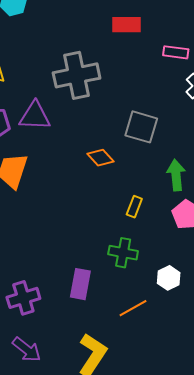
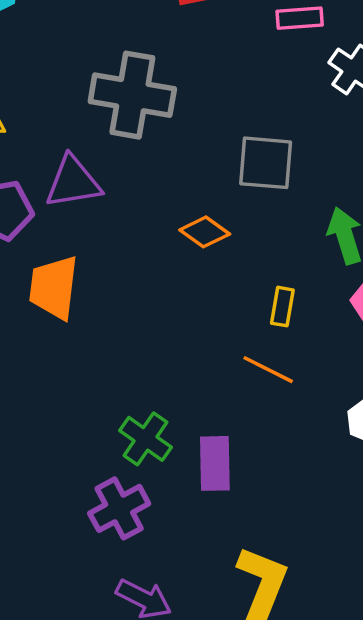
gray cross: (77, 75) -> (132, 95), turned 33
green cross: (123, 253) -> (145, 439), moved, turned 36
orange line: (133, 308) -> (268, 370), moved, turned 68

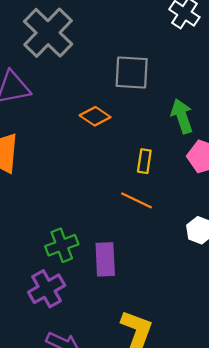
gray cross: (132, 95) -> (48, 33), turned 36
green cross: (145, 439) -> (62, 245), turned 36

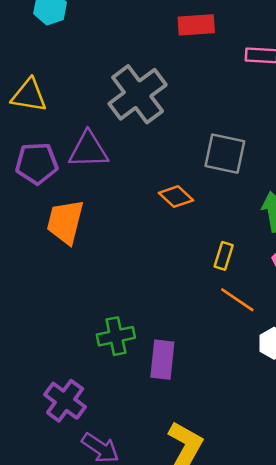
orange line: (137, 200) -> (237, 300), moved
purple cross: (47, 289) -> (65, 401), moved, turned -33

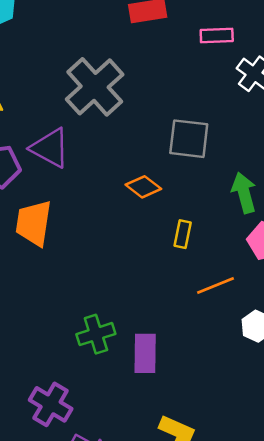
purple triangle: (88, 150) -> (50, 148), turned 36
yellow rectangle: (224, 256) -> (183, 234), moved
orange line: (237, 300) -> (215, 286), turned -51

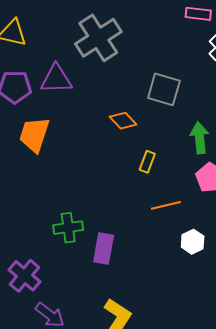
purple triangle: (50, 148) -> (56, 79), turned -40

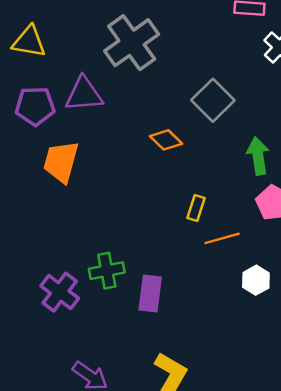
gray square: (164, 89) -> (213, 100), turned 32
yellow rectangle: (147, 162) -> (196, 208), moved
purple cross: (25, 276) -> (60, 292), moved

